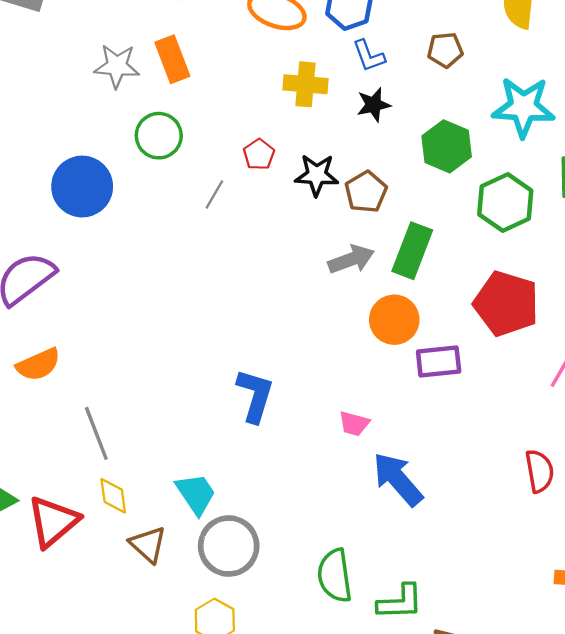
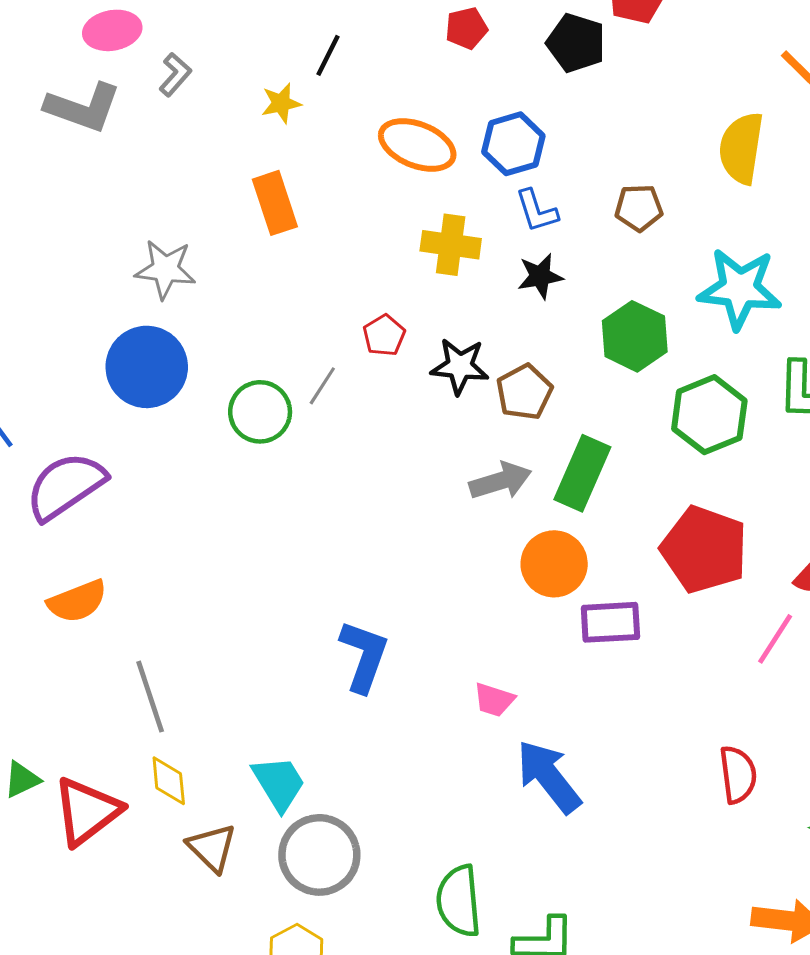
gray star: (117, 66) -> (165, 269), moved
green circle: (159, 136) -> (260, 412), moved

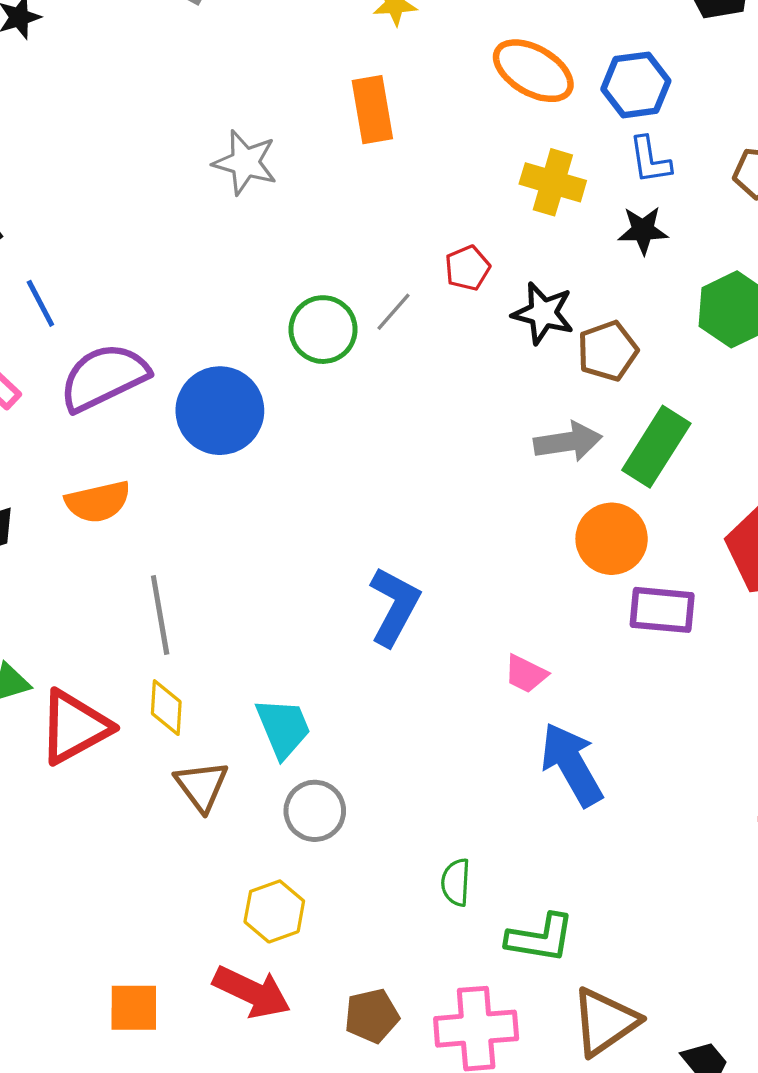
blue circle: (147, 367) -> (220, 411), moved
gray circle: (319, 855) -> (315, 811), size x0.7
green semicircle: (459, 901) -> (456, 882), size x0.6

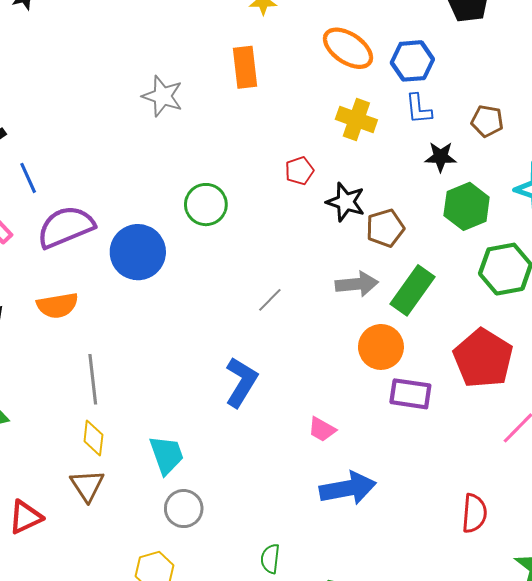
black star: (643, 230) -> (441, 157), moved
gray line: (393, 312) -> (270, 300), moved
red triangle: (74, 727) -> (25, 517), moved, size x0.7
blue arrow: (572, 764) -> (348, 488), turned 106
brown triangle: (202, 786) -> (87, 485), moved

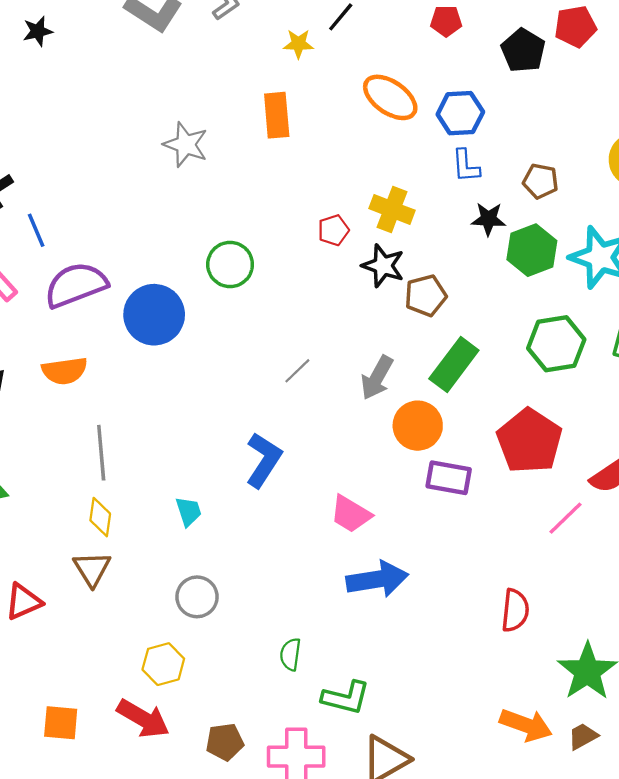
yellow cross: (356, 120) -> (392, 209), moved
green hexagon: (467, 206) -> (532, 250), moved
gray arrow: (357, 284) -> (377, 378), moved, turned 123
pink trapezoid: (322, 429) -> (351, 514), size x1.4
cyan trapezoid: (167, 455) -> (189, 511), moved, size x0.7

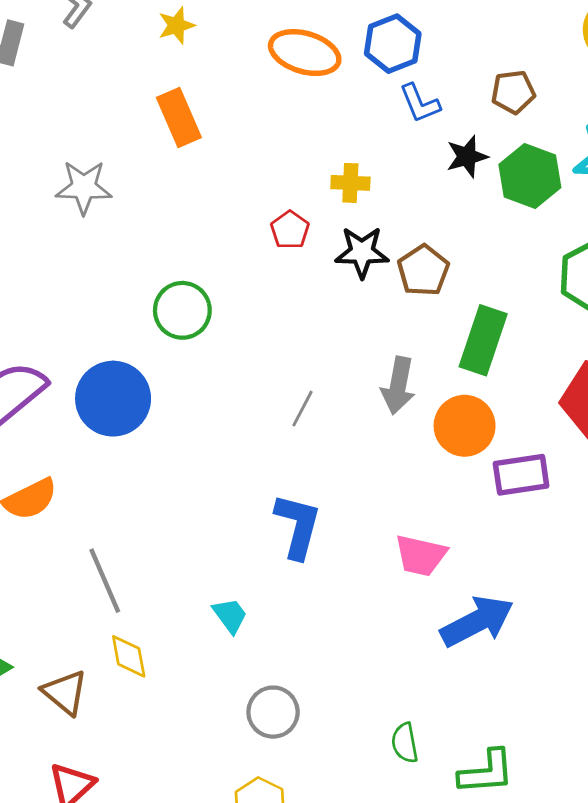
yellow cross: (392, 209) -> (350, 183), size x0.7
brown triangle: (92, 569) -> (65, 692), moved

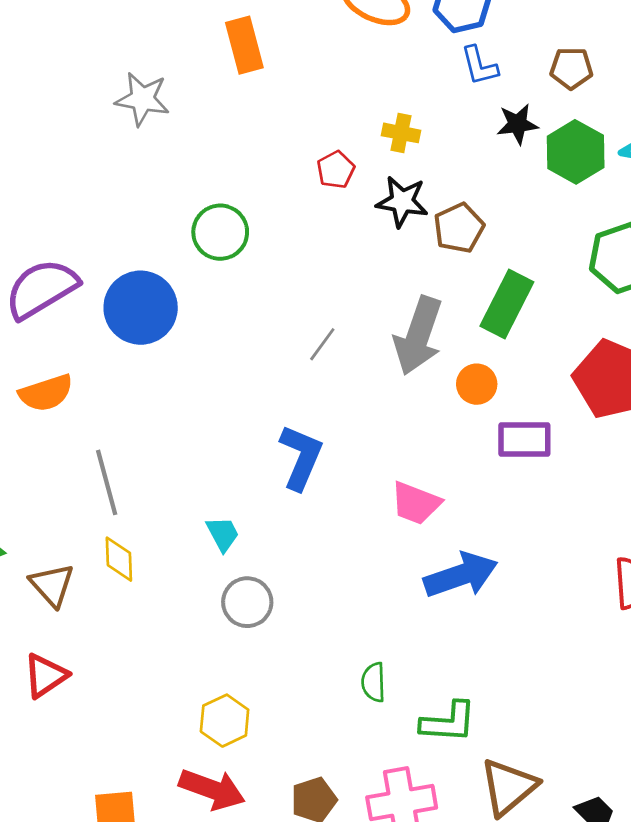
gray arrow: (398, 386) -> (418, 336), size x1.4
orange circle: (465, 426) -> (477, 384), size x0.7
gray circle: (273, 712) -> (247, 602), moved

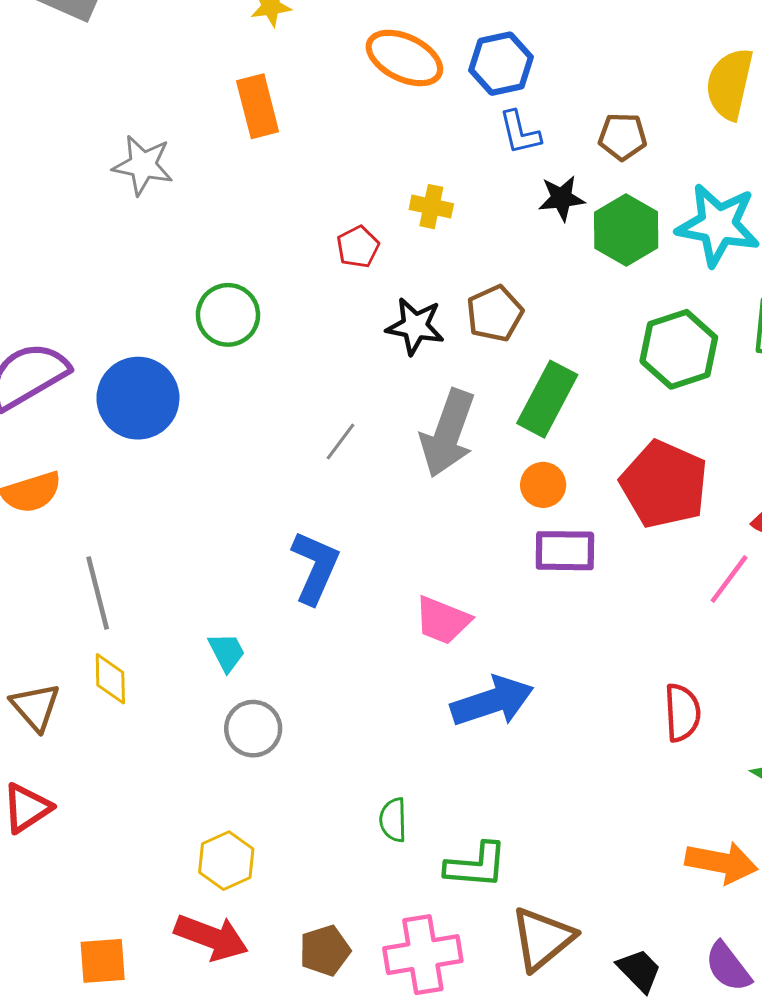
black star: (402, 202) -> (415, 326), moved
orange circle: (477, 384) -> (543, 485), moved

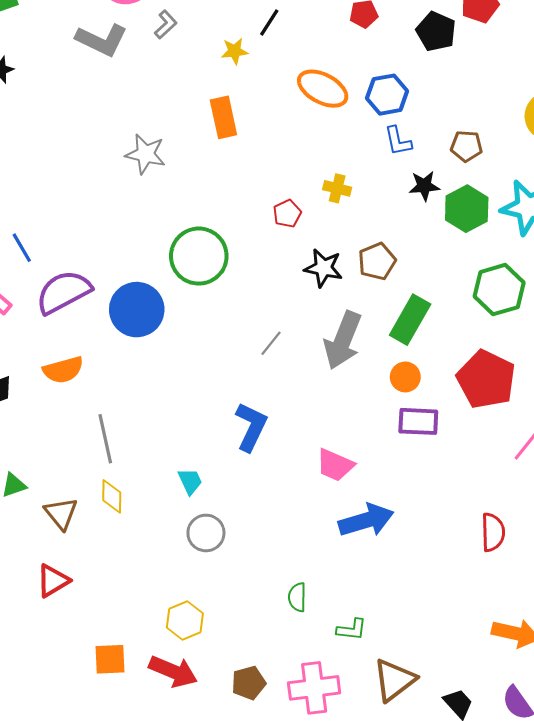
green circle: (228, 315) -> (199, 256), size x1.4
green L-shape: (476, 865) -> (352, 630), size x0.7
orange square: (103, 961) -> (110, 659), moved

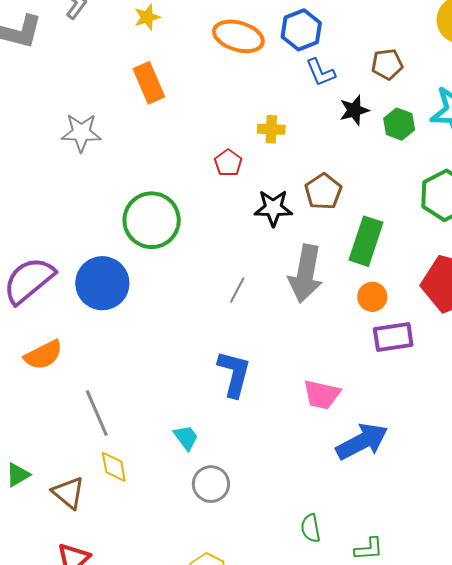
green hexagon: (467, 209) -> (399, 124), size x0.7

